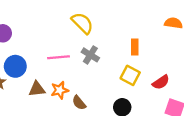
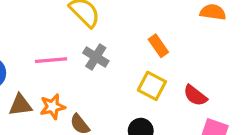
orange rectangle: (135, 47) -> (158, 46), turned -35
red semicircle: (161, 82) -> (195, 95), turned 72

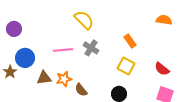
red semicircle: (195, 95) -> (162, 69), moved

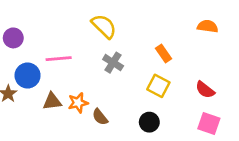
pink line: (63, 50) -> (59, 59), moved

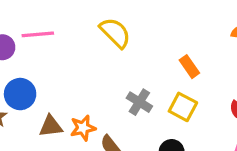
pink line: (59, 59) -> (38, 34), moved
gray cross: (113, 63) -> (139, 102), moved

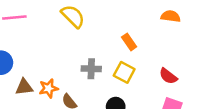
gray cross: (139, 102) -> (91, 69), turned -30

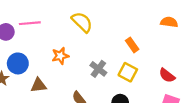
gray cross: (91, 69) -> (98, 69), turned 35
orange star: (49, 88) -> (60, 56), moved

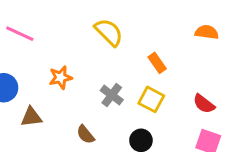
yellow semicircle: (82, 22) -> (109, 32), moved
pink line: (30, 23) -> (20, 34), turned 30

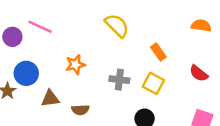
gray cross: (112, 95) -> (119, 80), turned -30
red semicircle: (204, 104) -> (199, 73), moved
brown semicircle: (85, 134) -> (80, 110), moved, turned -54

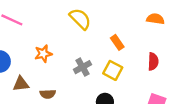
red semicircle: (199, 73) -> (153, 61), turned -126
gray cross: (119, 80) -> (83, 67), turned -36

